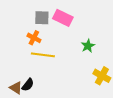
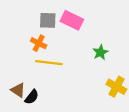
brown triangle: (16, 88) -> (18, 90), moved

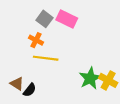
gray square: (48, 20) -> (44, 19), turned 35
green star: (100, 52) -> (90, 78), moved, size x1.5

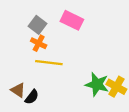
gray square: (44, 19) -> (37, 25), moved
green star: (90, 78) -> (97, 84), turned -30

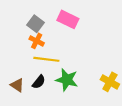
green star: (97, 84) -> (67, 80), moved
black semicircle: (32, 97) -> (39, 82), moved

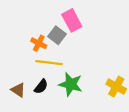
pink rectangle: (68, 19) -> (72, 20), turned 36
gray square: (36, 24) -> (57, 35), moved

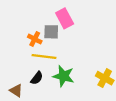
gray square: (57, 35) -> (51, 32), turned -35
brown triangle: (18, 90) -> (16, 90), moved

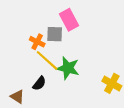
yellow line: (44, 56) -> (47, 60), turned 35
green star: (64, 76) -> (68, 68), moved

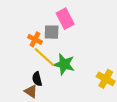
black semicircle: (39, 83) -> (37, 79), turned 128
brown triangle: (17, 97) -> (31, 91), moved

